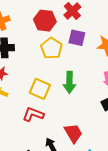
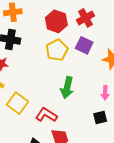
yellow square: (40, 89) -> (18, 103), moved
red L-shape: (33, 114) -> (46, 115), moved

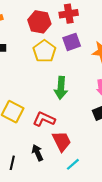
red cross: (86, 18) -> (69, 14), turned 30
purple square: (84, 45) -> (72, 42), turned -36

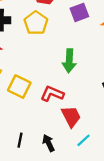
yellow pentagon: (44, 51) -> (36, 23), moved
black arrow: (37, 153) -> (49, 143), moved

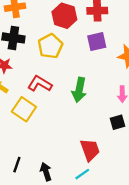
red L-shape: (52, 94) -> (40, 84), moved
red trapezoid: (71, 116) -> (90, 150), moved

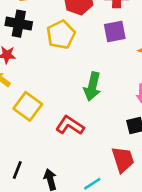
red L-shape: (40, 84) -> (70, 125), moved
red trapezoid: (90, 150) -> (123, 159), moved

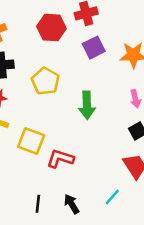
yellow pentagon: (61, 35) -> (45, 81), moved
red L-shape: (70, 125) -> (60, 159), moved

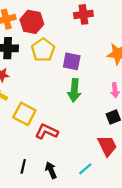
red hexagon: (51, 27) -> (32, 22), moved
purple square: (94, 48) -> (72, 61), moved, turned 30
yellow pentagon: (45, 81) -> (43, 50), moved

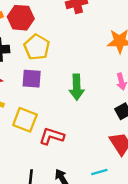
purple square: (72, 61) -> (32, 79), moved
cyan line: (85, 169) -> (99, 172), turned 32

